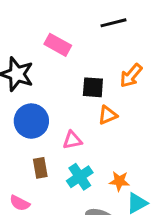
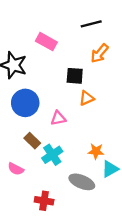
orange arrow: (131, 76) -> (99, 53), moved
brown rectangle: (40, 168) -> (32, 141), turned -35
cyan cross: (80, 177) -> (52, 155), moved

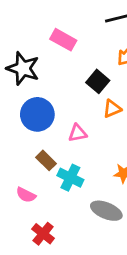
black square: (75, 76) -> (98, 81), turned 36
cyan cross: (52, 155) -> (70, 178), turned -30
red cross: (44, 201) -> (43, 234), moved, turned 30

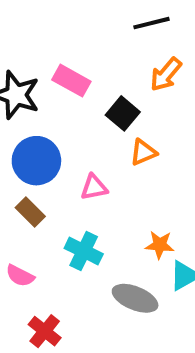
pink rectangle: (63, 40) -> (71, 81), moved
brown rectangle: (46, 160) -> (30, 212), moved

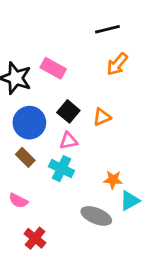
black square: (123, 113) -> (68, 111), moved
cyan cross: (84, 251) -> (61, 169), moved

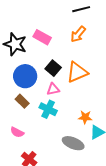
orange arrow: (117, 64) -> (78, 34), moved
orange triangle: (102, 117) -> (77, 72), size x1.6

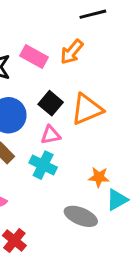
orange arrow: (78, 34) -> (72, 52), moved

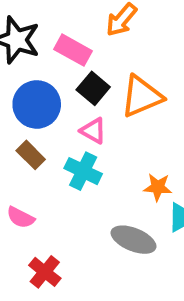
pink rectangle: (34, 56) -> (73, 50), moved
pink triangle: (51, 135) -> (93, 131), turned 40

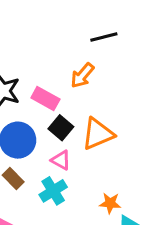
cyan cross: (83, 171) -> (53, 191), turned 32

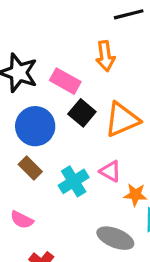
orange arrow: (82, 75) -> (105, 56), turned -48
pink triangle: (61, 160) -> (110, 171), moved

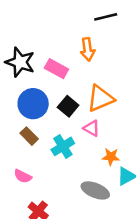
black square: (82, 113) -> (68, 106), moved
pink triangle: (110, 171) -> (91, 128), moved

